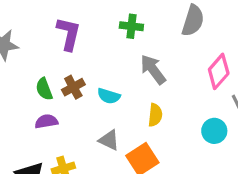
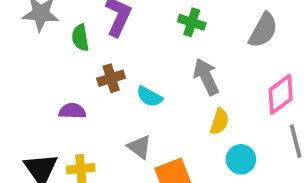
green semicircle: (44, 89) -> (80, 38), moved
yellow semicircle: (155, 115) -> (219, 121), moved
cyan circle: (214, 131) -> (241, 159), moved

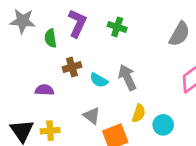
green cross: (192, 22) -> (117, 27), moved
gray arrow: (206, 77) -> (127, 77), moved
yellow semicircle: (219, 121) -> (139, 113), moved

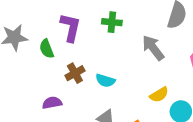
gray arrow: (127, 77) -> (153, 48), moved
yellow semicircle: (139, 113) -> (159, 95), moved, turned 54

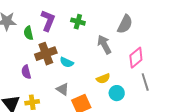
brown cross: (75, 73) -> (46, 54), size x1.5
purple semicircle: (52, 103) -> (26, 72), turned -104

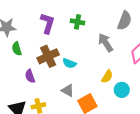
green semicircle: (28, 33) -> (17, 49), moved
yellow semicircle: (103, 79) -> (107, 77), turned -32

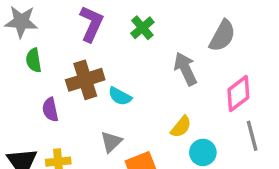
green cross: (77, 22) -> (142, 28), turned 32
gray triangle: (68, 90) -> (111, 142), turned 40

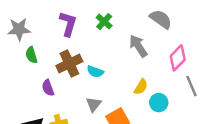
gray semicircle: (222, 36) -> (161, 19), turned -75

